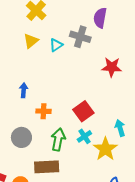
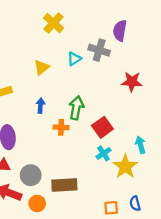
yellow triangle: (31, 41) -> (42, 68), moved
gray circle: (21, 137) -> (31, 175), moved
green arrow: (58, 140) -> (76, 108), moved

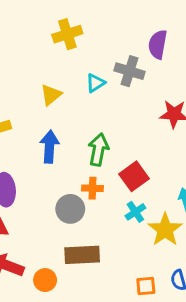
yellow cross: (53, 23) -> (67, 34), turned 30
blue arrow: (40, 106) -> (50, 147), size x1.5
orange cross: (61, 127) -> (92, 188), moved
gray circle: (31, 175) -> (70, 209), moved

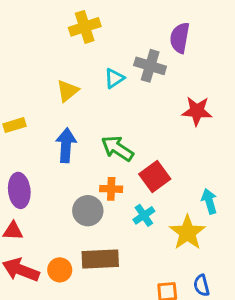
green arrow: (98, 150) -> (117, 148), turned -68
cyan cross: (135, 212) -> (144, 215), moved
orange circle: (45, 280) -> (60, 270), moved

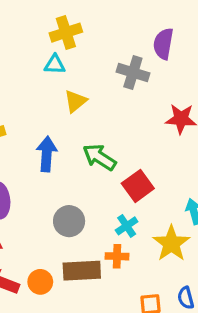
cyan triangle: (114, 78) -> (55, 64), moved, turned 35
yellow triangle: (68, 91) -> (75, 101), moved
orange cross: (111, 189) -> (117, 256), moved

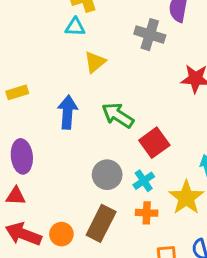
gray circle: (69, 221) -> (107, 175), moved
orange cross: (117, 256) -> (147, 213), moved
brown rectangle: (82, 271) -> (101, 223), turned -60

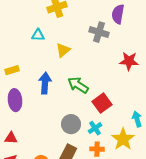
cyan triangle: (75, 27) -> (38, 35), moved
purple ellipse: (22, 156) -> (15, 100), moved

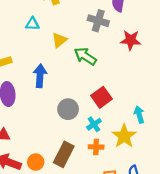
red star: (129, 61) -> (131, 40), moved
green arrow: (78, 85) -> (85, 56), moved
gray circle: (71, 124) -> (68, 109), moved

